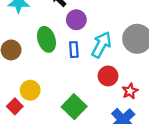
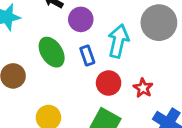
red circle: (108, 76) -> (109, 83), moved
red star: (130, 91) -> (143, 88), moved

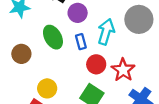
red star: (143, 88) -> (123, 70), size x1.5

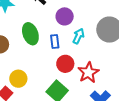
purple circle: (78, 13) -> (65, 16), moved
cyan arrow: (106, 32) -> (78, 36), size x0.7

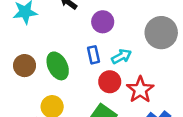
green ellipse: (30, 34) -> (58, 66), moved
cyan arrow: (78, 36) -> (121, 56), moved, turned 42

